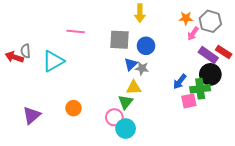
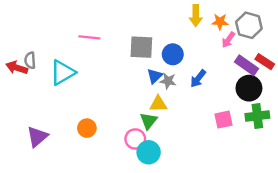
yellow arrow: (140, 13) -> (196, 16), moved
blue arrow: (180, 82) -> (198, 78), moved
green cross: (200, 89) -> (257, 116), moved

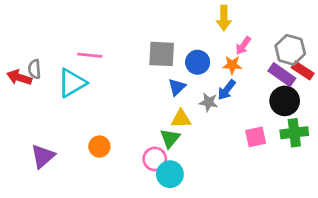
orange star: (220, 22) -> (232, 65), moved
gray hexagon: (249, 25) -> (290, 50), moved
pink line: (89, 37) -> (90, 55), moved
pink arrow: (228, 40) -> (243, 46), moved
gray star: (168, 81) -> (209, 102), moved

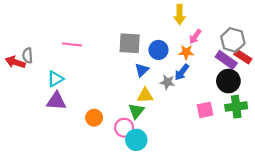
cyan triangle: (72, 83) -> (55, 79), moved, size x0.7
orange circle: (99, 147) -> (94, 118), moved
purple triangle: (43, 156) -> (56, 101), moved, turned 45

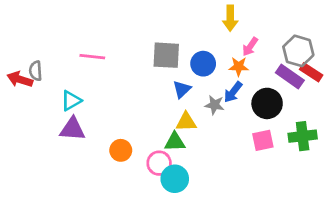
black circle: (228, 81) -> (267, 103), moved
green triangle: (136, 111) -> (175, 142), turned 49

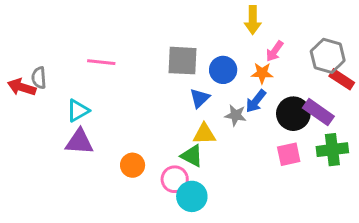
purple rectangle: (290, 76) -> (318, 112), moved
green triangle: (175, 142) -> (192, 156), turned 30

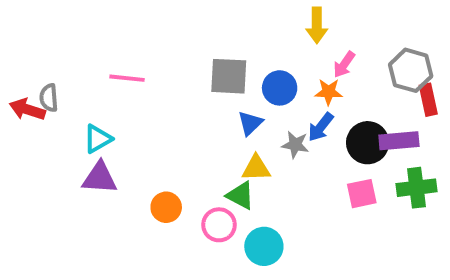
red rectangle: (342, 79) -> (428, 100), turned 45
purple rectangle: (318, 112) -> (399, 141), turned -40
cyan circle: (192, 196) -> (264, 246), moved

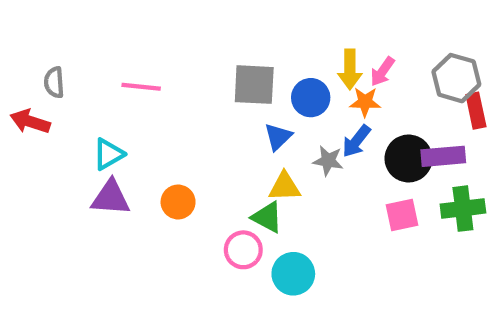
yellow arrow: (317, 25) -> (350, 69), moved
gray semicircle: (49, 98) -> (54, 82), moved
orange circle: (166, 207) -> (178, 202), moved

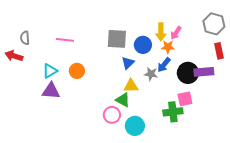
gray hexagon: (456, 78) -> (214, 24), moved
orange circle: (178, 202) -> (77, 71), moved
green cross: (463, 209) -> (173, 112), moved

